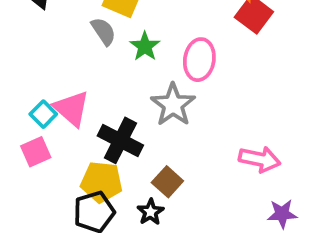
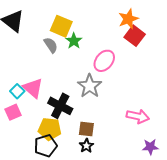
green star: (145, 46) -> (74, 41), moved
pink ellipse: (199, 60) -> (104, 61), turned 30
brown square: (167, 182) -> (86, 129), turned -35
black star: (150, 212) -> (86, 146), moved

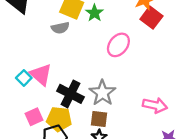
green star: (74, 41) -> (94, 13), moved
gray semicircle: (51, 45) -> (60, 28), turned 112
gray star: (90, 86) -> (102, 93), moved
pink square: (13, 112) -> (34, 117), moved

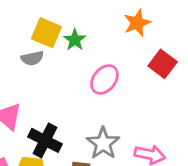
red square: (151, 18) -> (163, 64), moved
gray star: (102, 93) -> (103, 143), moved

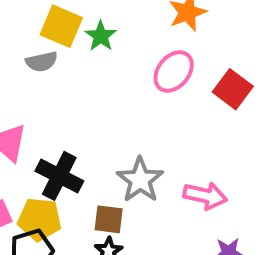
red square: (163, 64) -> (233, 89), moved
pink ellipse: (104, 79) -> (174, 71), moved

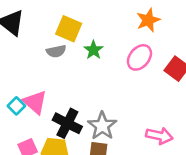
green star: (101, 36) -> (93, 50), moved
gray star: (140, 180) -> (102, 126), moved

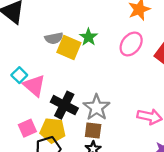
yellow square: (69, 29) -> (69, 47), moved
cyan square: (16, 106) -> (19, 75), moved

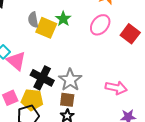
gray semicircle: (54, 38) -> (33, 20), turned 91

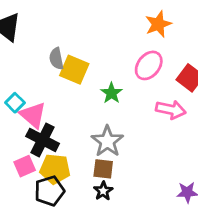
green star: (63, 19) -> (111, 93), moved
black cross: (42, 78) -> (43, 140), moved
pink arrow: (116, 88) -> (171, 110), moved

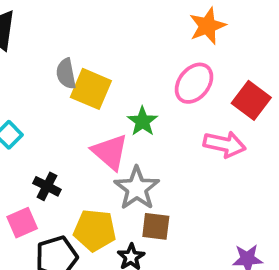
pink triangle: (33, 115) -> (110, 152), moved
black cross: (43, 140) -> (47, 186), size x0.6
yellow pentagon: (55, 169) -> (95, 230), moved
brown square: (103, 169) -> (156, 226), moved

